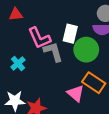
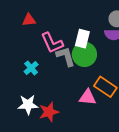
green circle: (86, 50) -> (84, 54), moved
pink triangle: (76, 93) -> (88, 97), turned -36

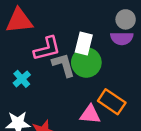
red triangle: (29, 20) -> (19, 21), size x1.6
pink L-shape: (52, 43) -> (47, 49), turned -80

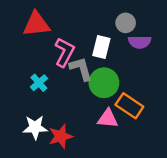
gray circle: (126, 19) -> (126, 23), moved
pink L-shape: (47, 49) -> (64, 52), turned -48
green circle: (86, 62) -> (104, 83), moved

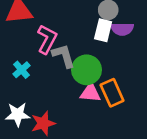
white rectangle: (101, 47) -> (103, 30), moved
orange rectangle: (129, 106) -> (112, 93), turned 32
pink triangle: (108, 118) -> (90, 93), moved

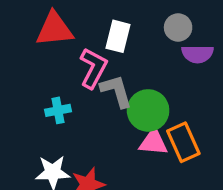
white rectangle: (103, 30) -> (118, 36), moved
cyan cross: (22, 70) -> (58, 110), turned 30

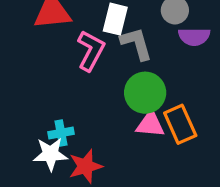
gray L-shape: (116, 91) -> (136, 44), moved
cyan cross: (58, 110) -> (61, 133), moved

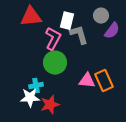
purple semicircle: (194, 37) -> (112, 31), turned -54
green circle: (145, 93) -> (55, 63), moved

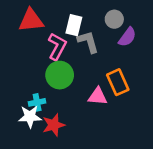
orange rectangle: (104, 81) -> (118, 82), moved

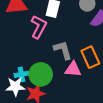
gray L-shape: (88, 42) -> (63, 50), moved
green circle: (60, 75) -> (41, 74), moved

